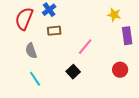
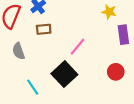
black square: (73, 72) -> (64, 74), size x1.6
cyan line: (35, 79) -> (33, 87), moved

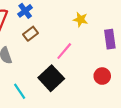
yellow star: (109, 12) -> (80, 20), moved
brown rectangle: (44, 29) -> (31, 34), turned -32

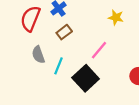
cyan line: (20, 91) -> (59, 66), moved, turned 56

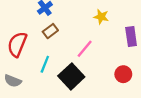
red semicircle: (30, 19) -> (17, 44), moved
gray semicircle: (38, 55) -> (13, 81), moved, turned -49

